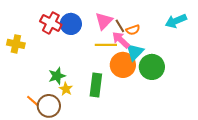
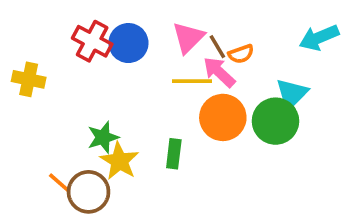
cyan triangle: (135, 52) -> (292, 94), moved
green rectangle: (96, 85) -> (174, 154), size x0.7
yellow star: (66, 89) -> (119, 161), size x1.5

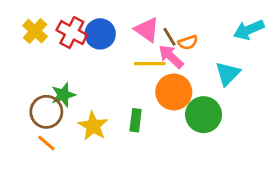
pink triangle: (188, 38) -> (147, 30), turned -40
yellow cross: (29, 79) -> (35, 31), moved, turned 30
green circle: (275, 121) -> (204, 115), moved
green star: (103, 137) -> (63, 95), moved
brown circle: (89, 192) -> (46, 112), moved

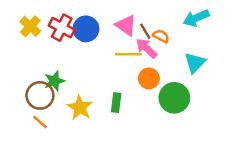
cyan arrow: (249, 30) -> (196, 18), moved
orange semicircle: (188, 42) -> (161, 36), turned -133
orange circle: (174, 92) -> (149, 78), size x0.7

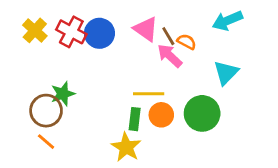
yellow line: (128, 54) -> (149, 94), moved
orange circle: (149, 78) -> (161, 115), moved
yellow star: (80, 108) -> (126, 147), moved

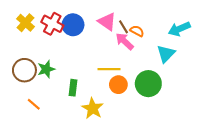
cyan arrow: (227, 21) -> (179, 29), moved
brown circle: (46, 111) -> (24, 70), moved
green rectangle: (135, 119) -> (73, 88), moved

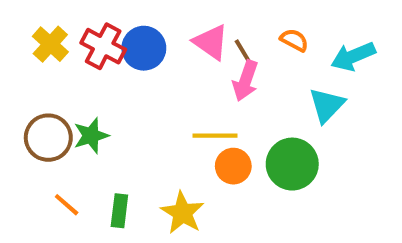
orange semicircle: (137, 31) -> (294, 40), moved
pink arrow: (125, 41) -> (245, 81), turned -114
green rectangle: (73, 88) -> (119, 211), moved

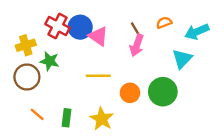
orange semicircle: (294, 40) -> (164, 23), turned -49
pink triangle: (211, 42) -> (98, 36), moved
yellow cross: (50, 44) -> (26, 45), moved, turned 30
green star: (91, 136) -> (50, 61), moved, turned 30
yellow line: (215, 136) -> (98, 76), moved

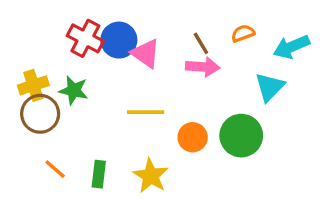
yellow cross: (26, 45) -> (33, 85), moved
pink arrow: (137, 45) -> (203, 67), turned -105

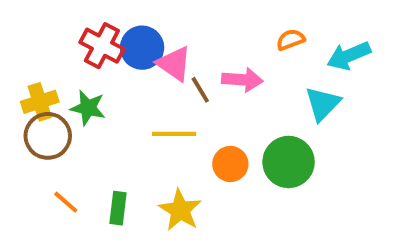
brown line: (201, 43) -> (200, 90), moved

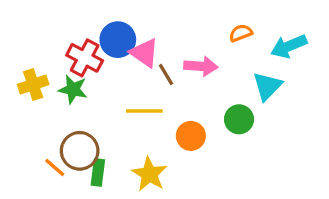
red cross: (102, 46) -> (85, 58), moved
brown circle: (48, 136) -> (80, 151), moved
green circle: (289, 162) -> (239, 119), moved, size x0.7

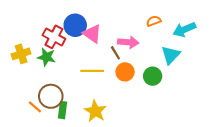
brown line: (166, 74) -> (115, 53), moved
orange circle: (191, 136) -> (125, 72), moved

